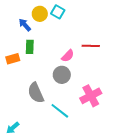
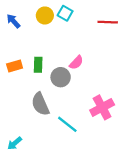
blue arrow: (25, 25) -> (13, 21), moved
red line: (91, 46) -> (108, 22), moved
green rectangle: (30, 47) -> (38, 65), moved
gray circle: (62, 75) -> (61, 77), moved

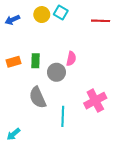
blue arrow: (13, 21) -> (12, 20), turned -72
pink semicircle: (76, 63) -> (71, 59), turned -32
cyan line: (67, 124) -> (63, 116), turned 54

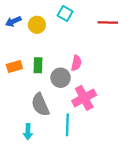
yellow circle: (42, 15) -> (37, 25), moved
pink cross: (95, 101) -> (84, 98), moved
cyan arrow: (13, 134) -> (28, 132), moved, turned -48

